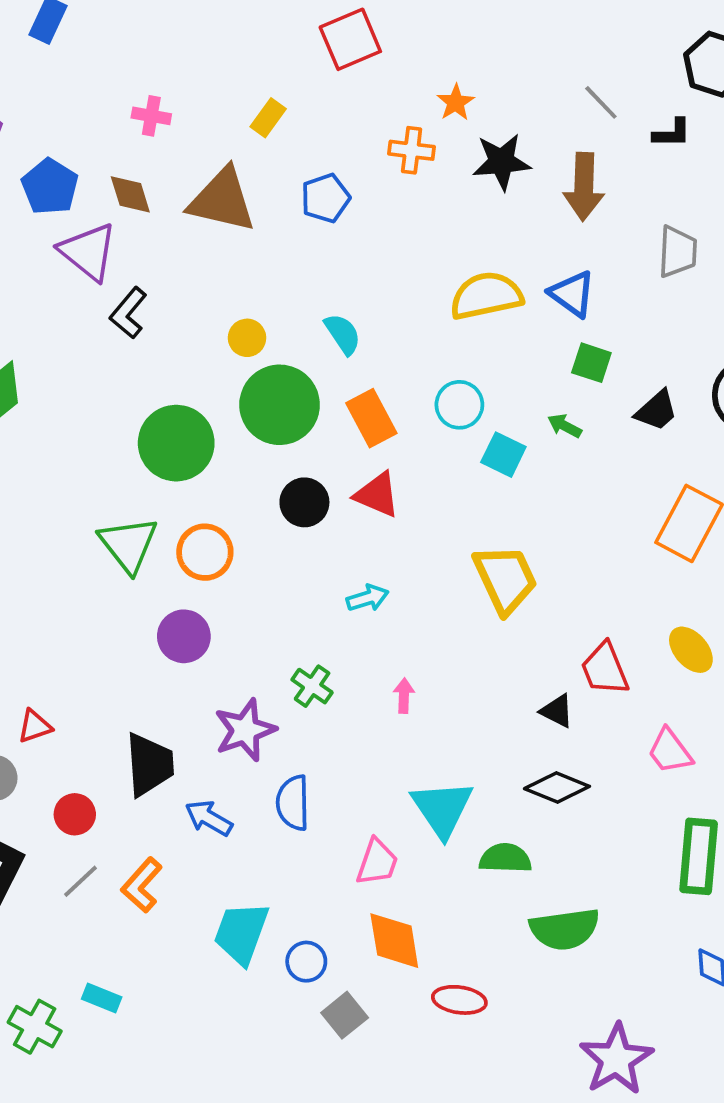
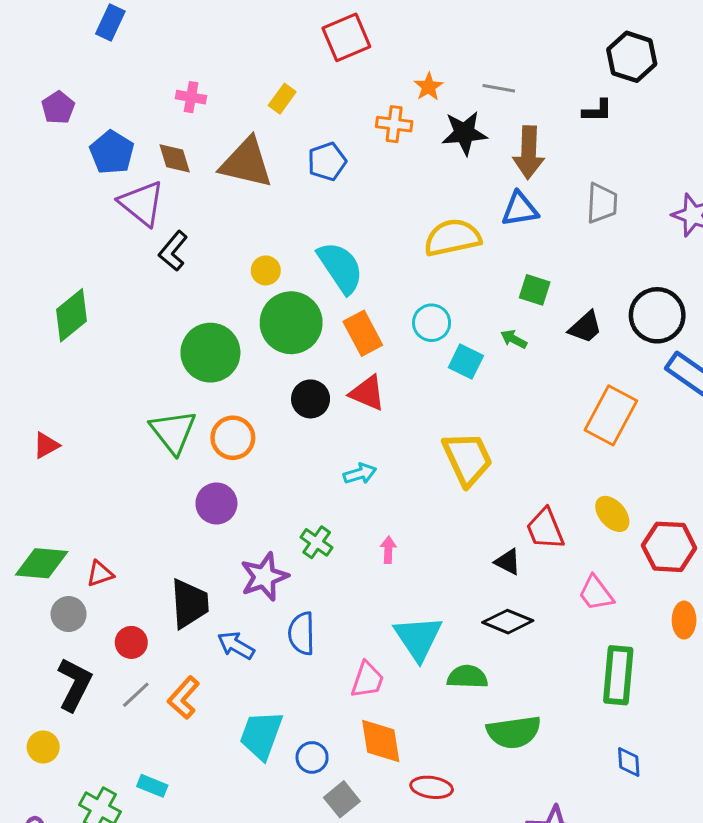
gray line: (601, 102) -> (499, 88), moved, turned -36
blue triangle: (572, 294) -> (520, 209), moved, turned -45
cyan semicircle: (343, 334) -> (340, 267), size x1.6

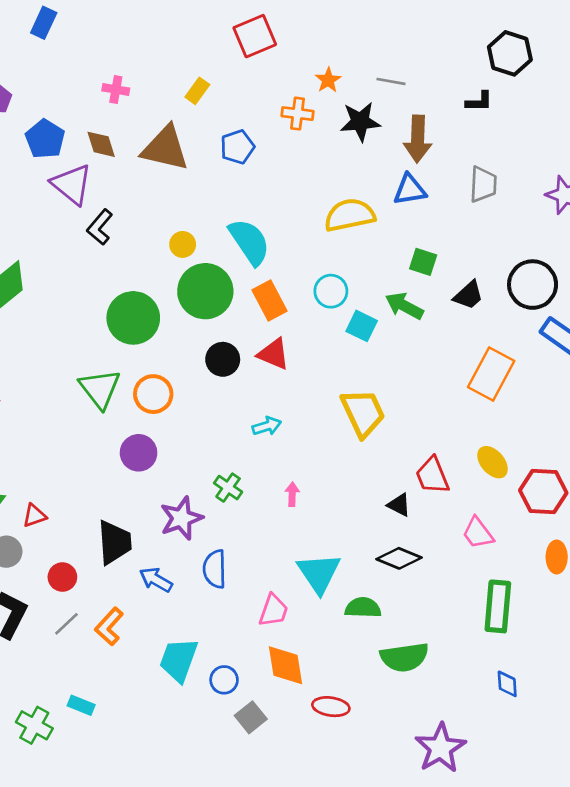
green arrow: (514, 339) -> (404, 306), size x1.6

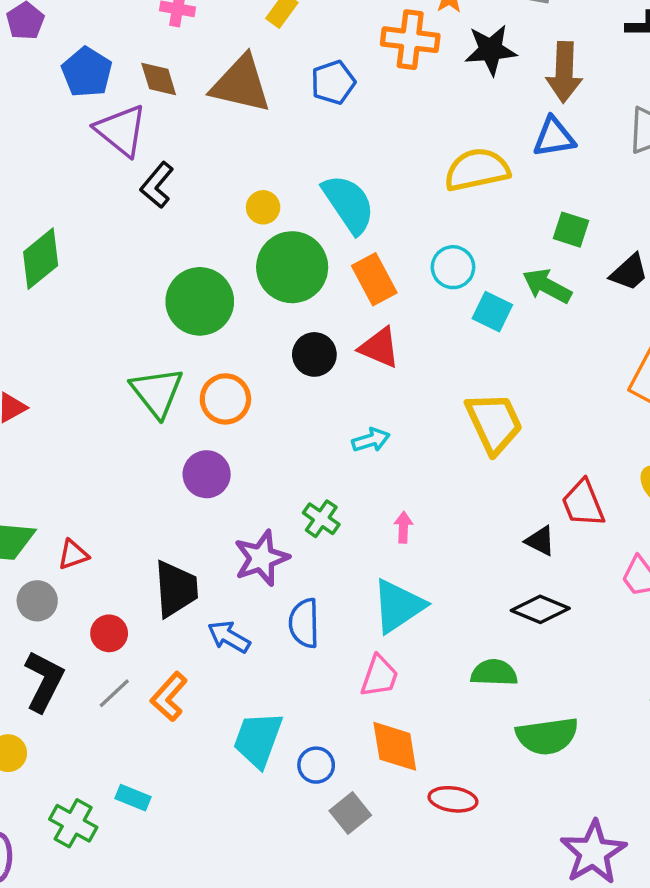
orange cross: (297, 114) -> (410, 40), size x1.4
cyan triangle: (319, 573) -> (398, 606), moved, turned 30

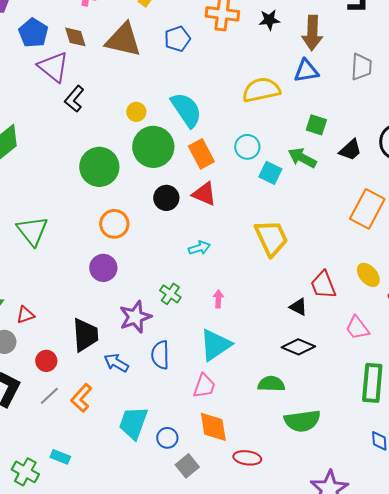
black star: (491, 50) -> (269, 20), size x0.7
green triangle: (157, 392) -> (32, 231), moved

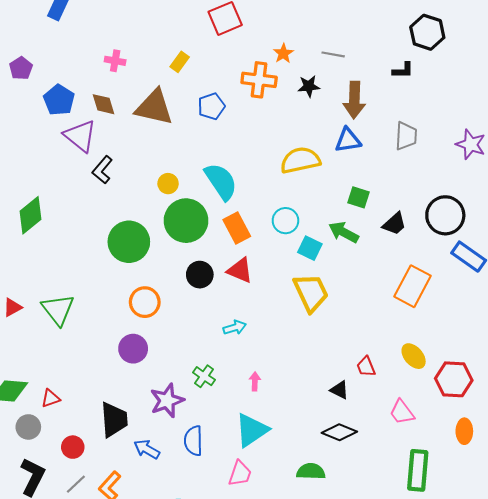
yellow trapezoid: (271, 238) -> (311, 293), moved
red trapezoid: (323, 285) -> (366, 367), size x0.7

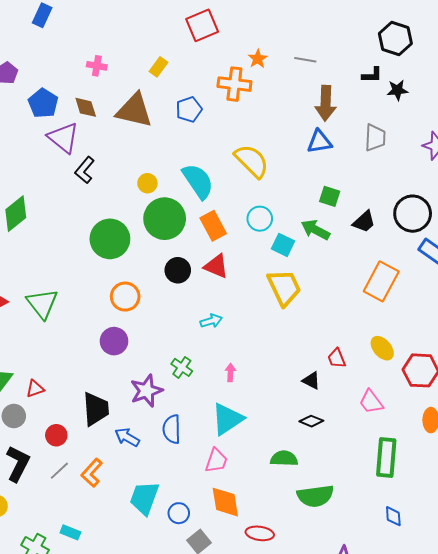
black star: (309, 86) -> (397, 90), moved
yellow semicircle: (300, 160) -> (252, 161), moved, turned 57
black diamond: (339, 432) -> (311, 421), size x0.7

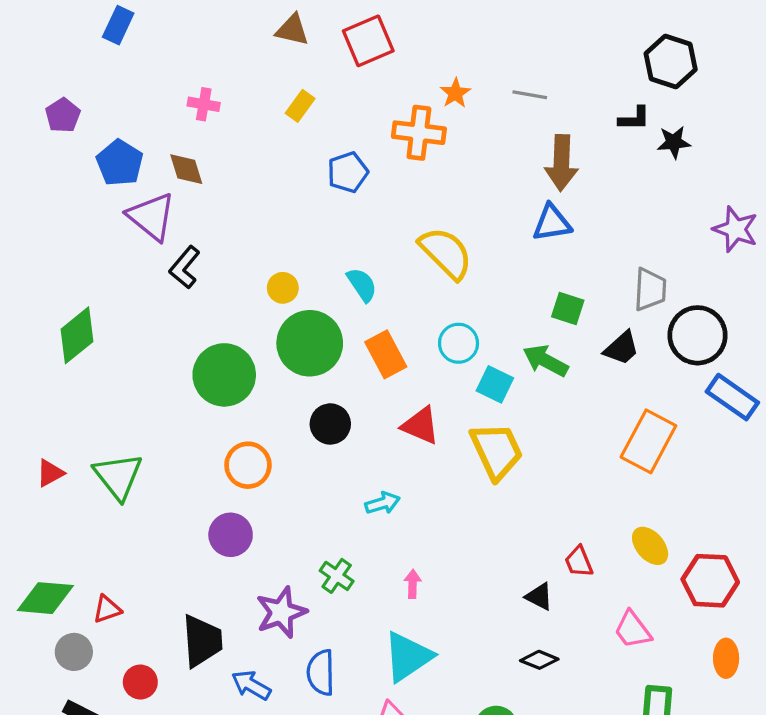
brown triangle: (134, 110) -> (292, 30), moved, size x0.6
gray trapezoid: (375, 138) -> (650, 289), moved
cyan semicircle: (198, 181) -> (362, 285), size x0.6
red triangle: (216, 266) -> (421, 426), moved

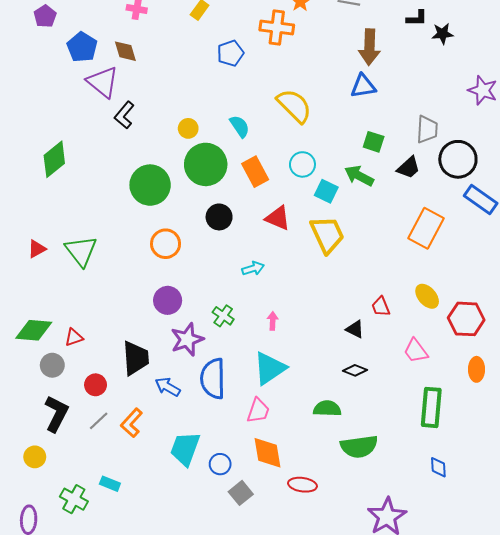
purple circle: (231, 535) -> (168, 300), moved
blue semicircle: (321, 673) -> (213, 379), size x1.4

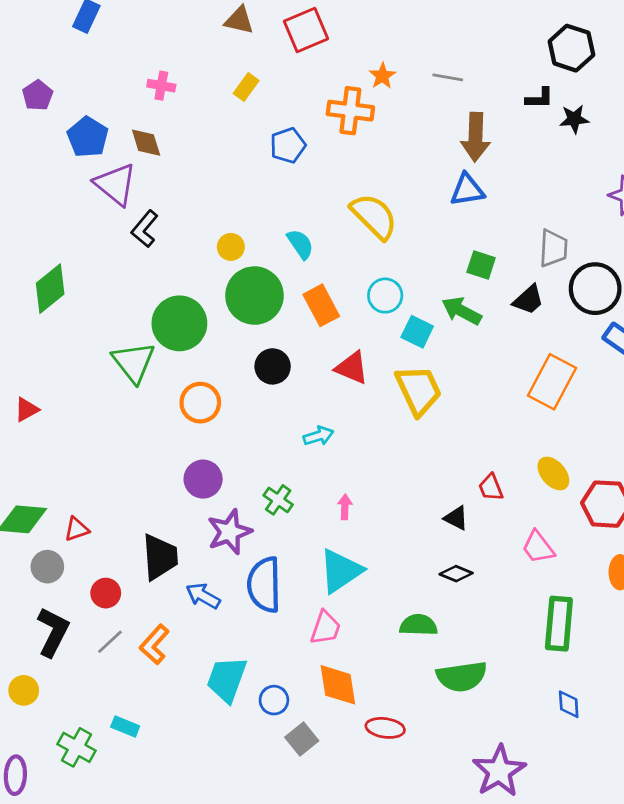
green triangle: (81, 251) -> (134, 362), moved

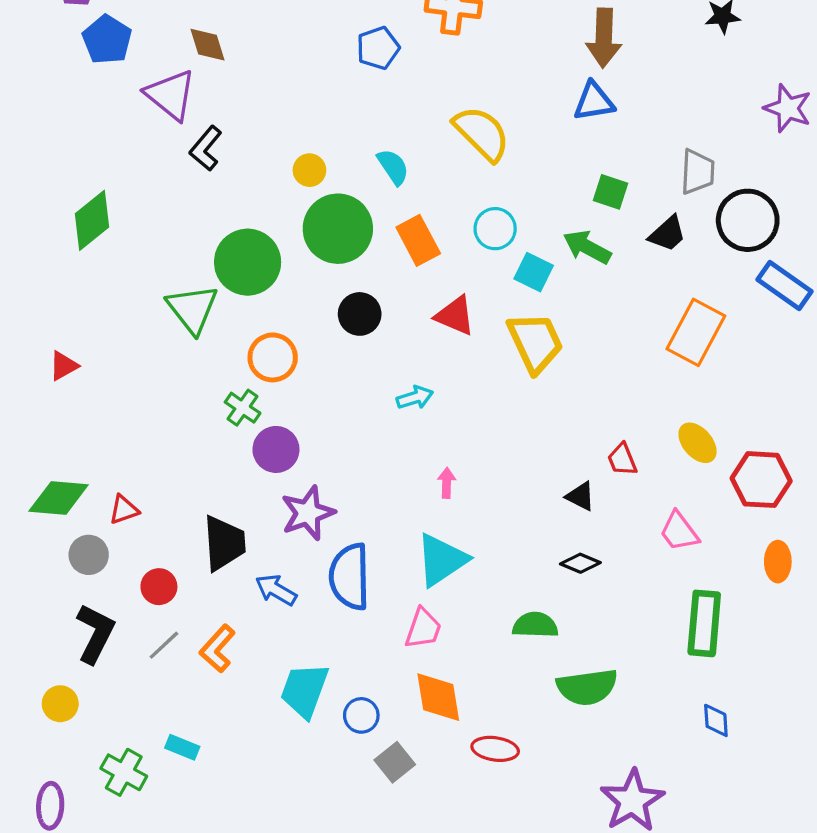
blue pentagon: (88, 137) -> (107, 40), moved
green cross: (278, 500) -> (243, 408), moved

